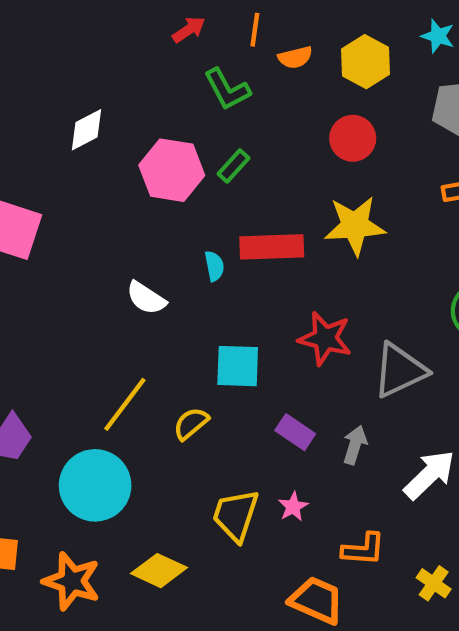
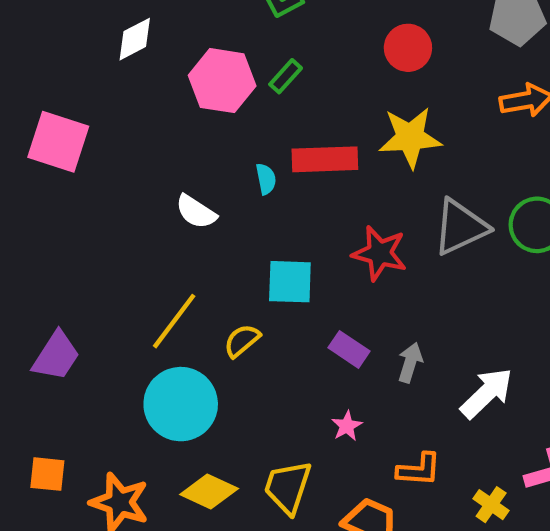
gray triangle: (400, 370) -> (460, 227), moved
cyan circle: (95, 485) -> (181, 404), moved
yellow trapezoid: (236, 515) -> (288, 487), moved

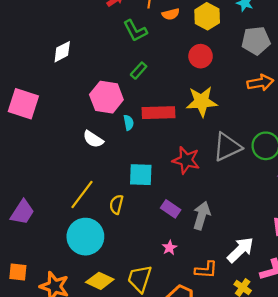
pink hexagon: (222, 81) -> (106, 97), moved
yellow semicircle: (242, 341) -> (116, 204), turned -36
gray arrow: (410, 363) -> (202, 216), size x1.4
white arrow: (487, 393) -> (240, 250), moved

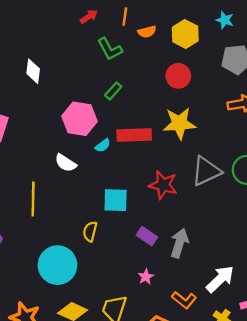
white diamond: (62, 52) -> (33, 71), turned -55
cyan semicircle: (129, 123) -> (103, 145), turned 64
yellow line: (82, 195) -> (33, 199), moved, turned -36
orange L-shape: (206, 270) -> (184, 300), turned 35

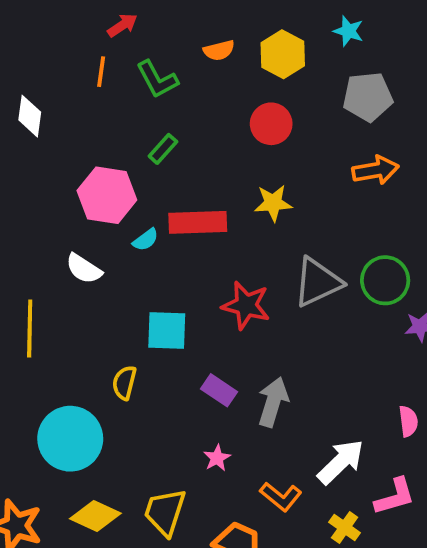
orange line: (125, 17) -> (101, 72), moved
yellow star: (179, 123) -> (273, 203), size x0.7

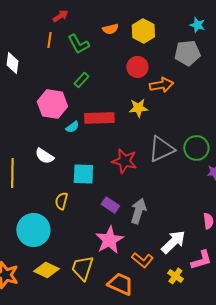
cyan star: (348, 31) -> (197, 25), moved
orange arrow: (375, 170) -> (161, 85), moved
white semicircle: (84, 269) -> (44, 156), moved
pink star: (217, 458) -> (109, 240), size x2.0

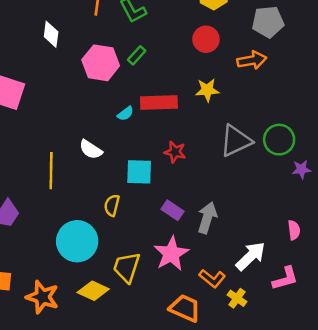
orange arrow: (161, 85) -> (252, 60), moved
pink hexagon: (52, 104) -> (101, 63), moved
red star: (124, 161) -> (175, 152), moved, size x0.7
yellow trapezoid: (82, 268) -> (127, 267), moved
yellow cross: (175, 276) -> (237, 298), moved

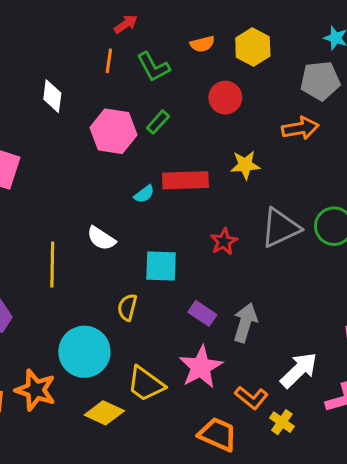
red circle: (206, 39) -> (225, 98), moved
red star: (175, 152) -> (224, 241), moved, turned 30
yellow trapezoid: (127, 267) -> (146, 384), turned -72
orange star: (42, 297) -> (35, 390), moved

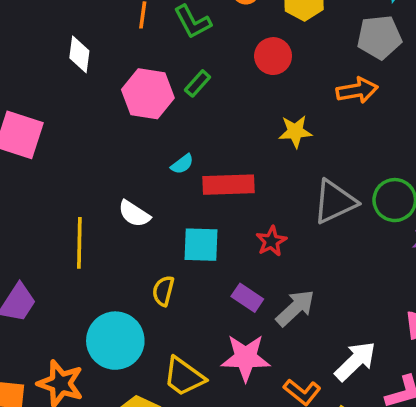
red rectangle: (185, 180) -> (228, 185), moved
red star: (224, 241) -> (271, 241), moved
gray arrow: (245, 323) -> (295, 308), turned 30
pink star: (201, 367) -> (246, 358), turned 30

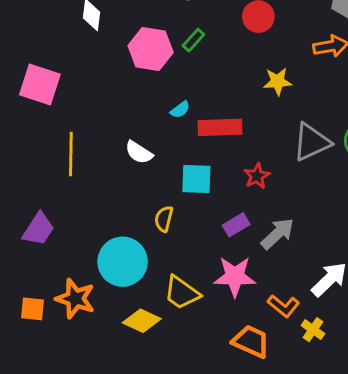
yellow line: (79, 243) -> (71, 154), moved
purple rectangle: (247, 298) -> (236, 225), turned -65

